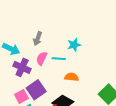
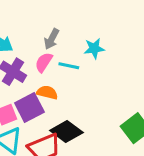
gray arrow: (38, 39) -> (52, 39), moved
orange semicircle: (72, 77) -> (47, 92), moved

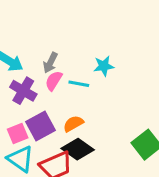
gray arrow: (52, 39) -> (50, 63), moved
orange semicircle: (47, 92) -> (73, 124), moved, turned -42

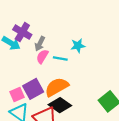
purple cross: (23, 91) -> (22, 32), moved
orange semicircle: (73, 124) -> (57, 87), size x1.6

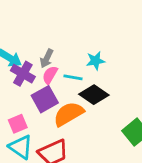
purple cross: (22, 32) -> (23, 74), moved
purple square: (33, 89) -> (45, 99), moved
black diamond: (60, 105) -> (94, 95), moved

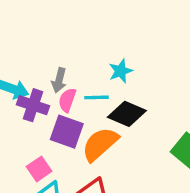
purple square: (45, 99) -> (67, 132), turned -30

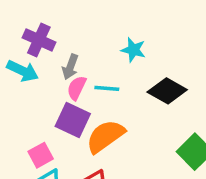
cyan star: (121, 71) -> (133, 50), moved, turned 30
purple cross: (33, 105) -> (39, 40), moved
black diamond: (127, 114) -> (167, 91), moved

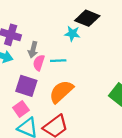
black diamond: (167, 91) -> (87, 18), moved
purple square: (73, 120) -> (26, 86), moved

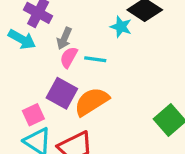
purple square: (26, 86) -> (62, 93), moved

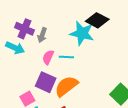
cyan star: (121, 27) -> (82, 33), size x1.6
gray arrow: (64, 38) -> (42, 35), moved

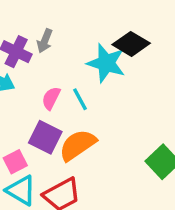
gray arrow: (42, 35) -> (45, 41), moved
cyan line: (66, 57) -> (80, 99), turned 56

